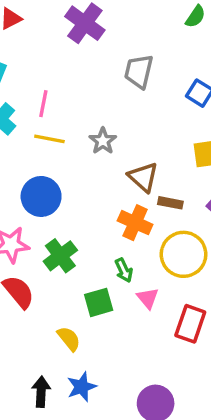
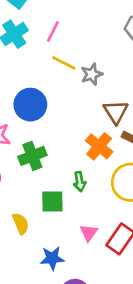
yellow line: (49, 139) -> (64, 63), moved
pink triangle: (148, 298) -> (89, 233), moved
blue star: (82, 387) -> (52, 258), moved

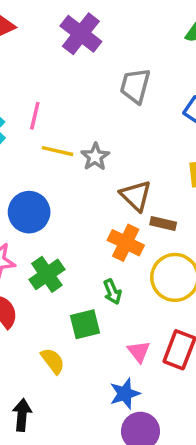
blue star: (52, 258) -> (125, 394), moved

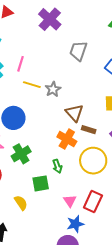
blue star: (125, 394) -> (75, 224), moved

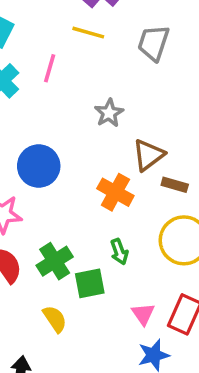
yellow line: (32, 85) -> (88, 33), moved
brown triangle: (74, 113) -> (148, 155), turned 36
orange cross: (67, 139) -> (115, 192), moved
green cross: (21, 154) -> (55, 261), moved

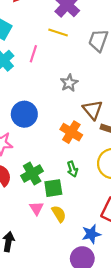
brown triangle: (148, 155) -> (93, 110), turned -35
pink triangle: (143, 314) -> (36, 208), moved
yellow semicircle: (55, 319) -> (59, 214), moved

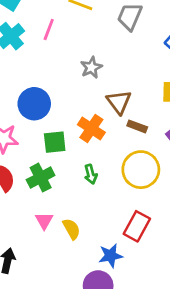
green square: (53, 188) -> (55, 142), moved

